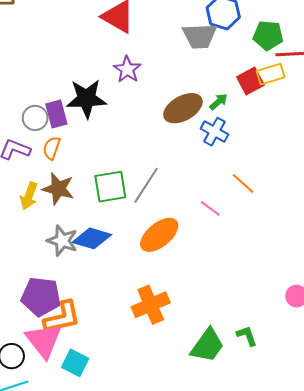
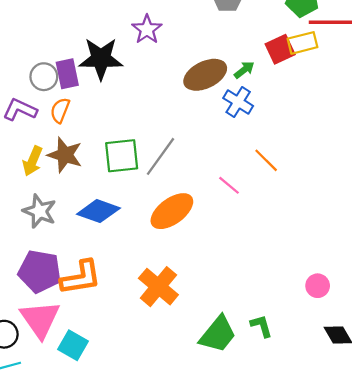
gray star: (62, 241) -> (39, 211), moved
orange cross: (151, 305) -> (158, 287), turned -30
orange L-shape: (62, 317) -> (81, 278), moved

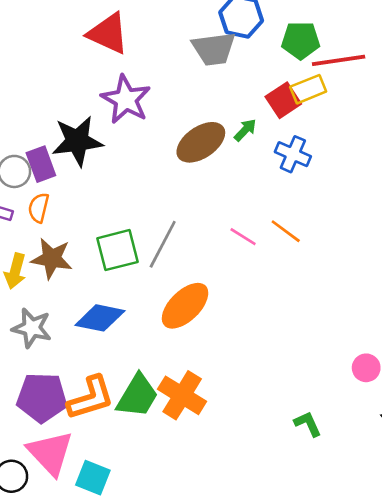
purple star: (147, 29) -> (126, 99), size x1.4
blue cross: (238, 102) -> (293, 154), moved
pink line: (229, 185) -> (243, 237), moved
green trapezoid: (218, 334) -> (138, 396), moved

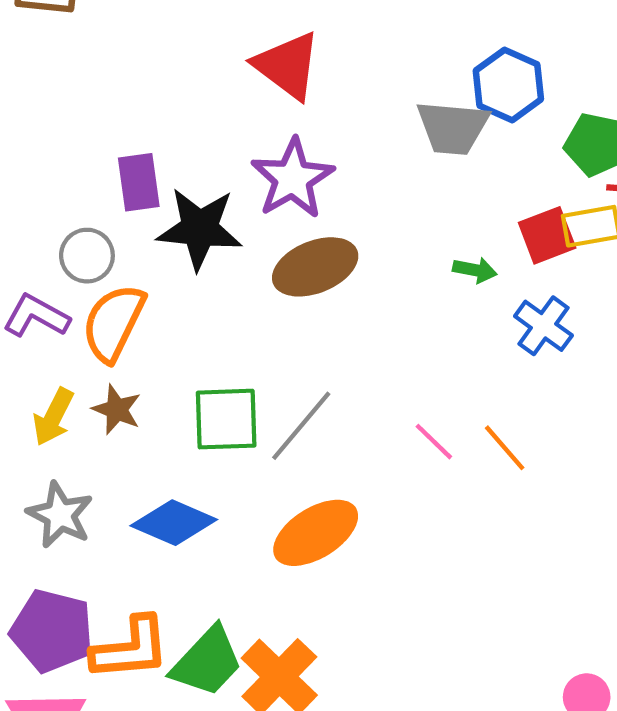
green arrow: (245, 130) -> (475, 270), turned 45
brown ellipse: (201, 142) -> (315, 267), moved
purple rectangle: (41, 164) -> (139, 182), moved
orange semicircle: (39, 208) -> (114, 323), size x1.6
brown star: (52, 259) -> (117, 410), size x0.7

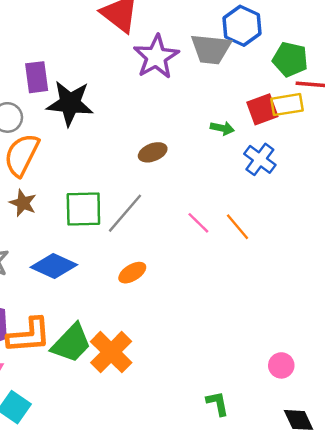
purple star: (293, 178) -> (156, 57), moved
brown ellipse: (315, 267) -> (153, 152), moved, size x0.6
orange ellipse: (316, 533) -> (132, 273), size x0.6

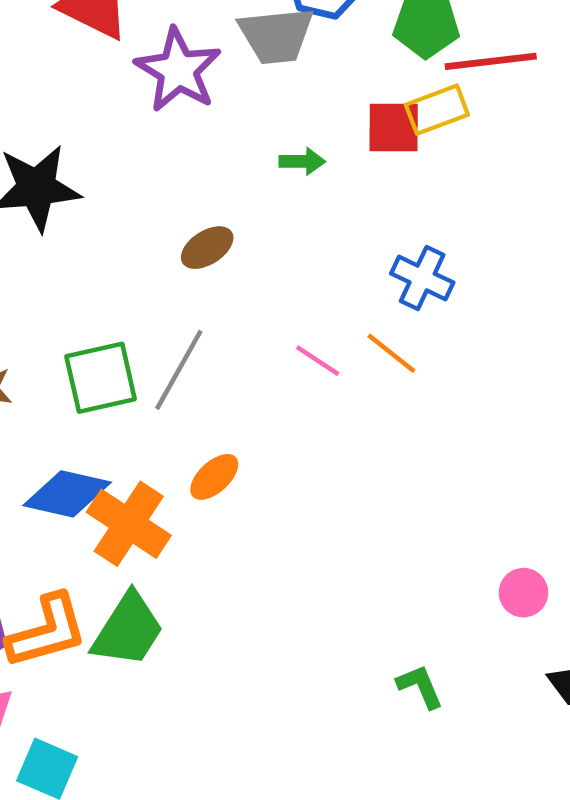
red square: (262, 109) -> (394, 127), turned 32
green arrow: (222, 128) -> (302, 161), moved
blue cross: (260, 159) -> (422, 278), moved
orange cross: (111, 352) -> (129, 524), moved

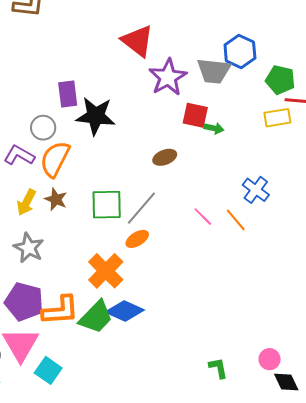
red square: (394, 127) -> (195, 115), moved
orange ellipse: (214, 477) -> (137, 239), moved
blue diamond: (67, 494) -> (125, 311), moved
pink circle: (523, 593) -> (270, 359), moved

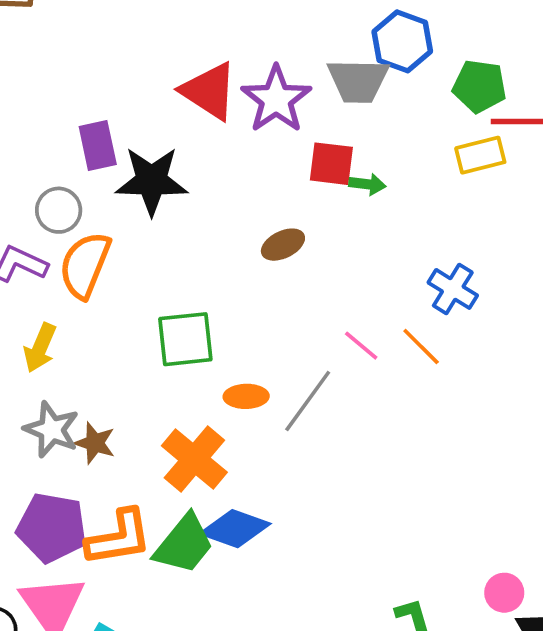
red triangle: (138, 41) -> (209, 91), moved
brown star: (56, 199) -> (95, 443), moved
gray line: (141, 208) -> (308, 401), moved
orange ellipse: (137, 239) -> (246, 396), turned 35

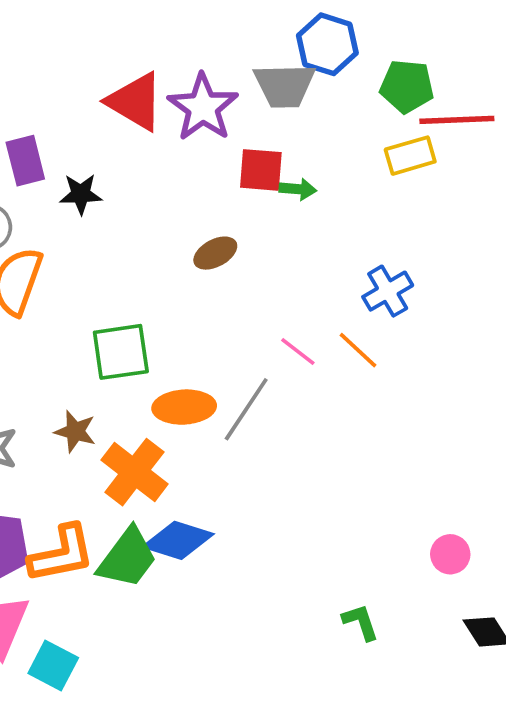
black star: (152, 181) -> (81, 194), size x0.6
blue cross: (453, 289) -> (388, 291), turned 30
orange ellipse: (246, 396) -> (184, 407), size x1.4
brown star: (95, 443) -> (75, 431), moved
pink circle: (504, 593) -> (450, 554), moved

